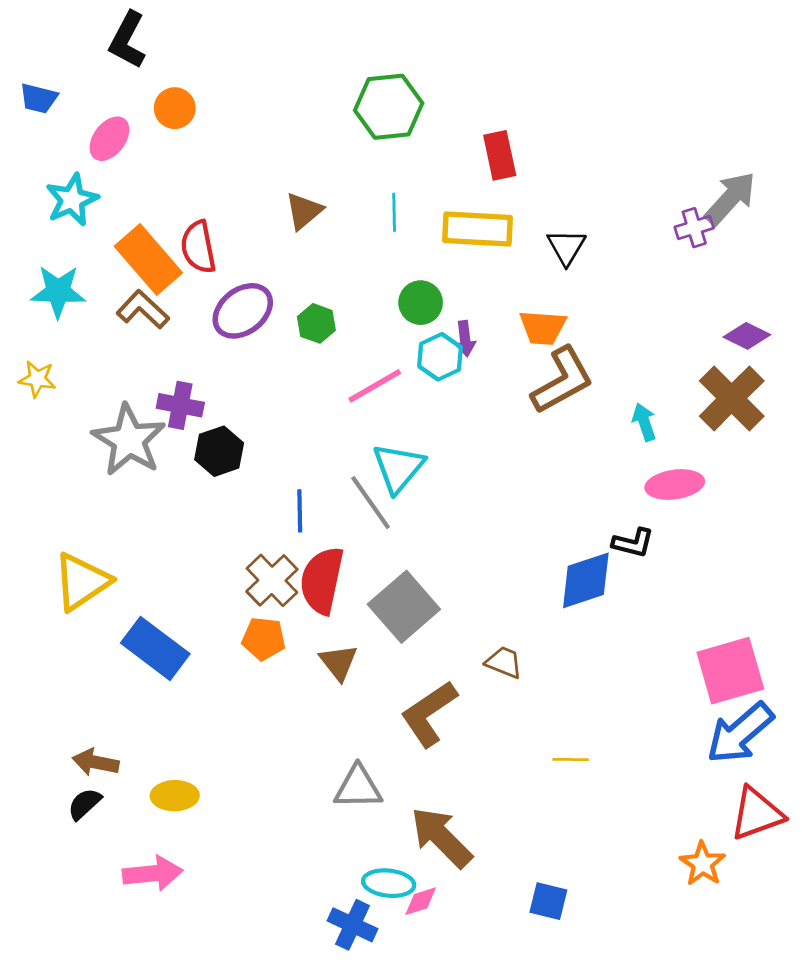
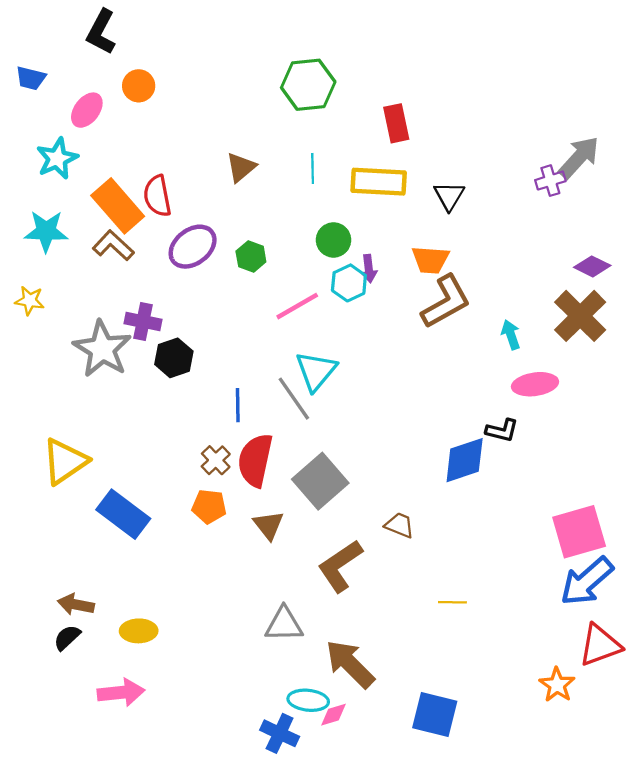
brown cross: (272, 580) -> (216, 460), size x0.7
blue square: (548, 901) -> (435, 715), size x1.5

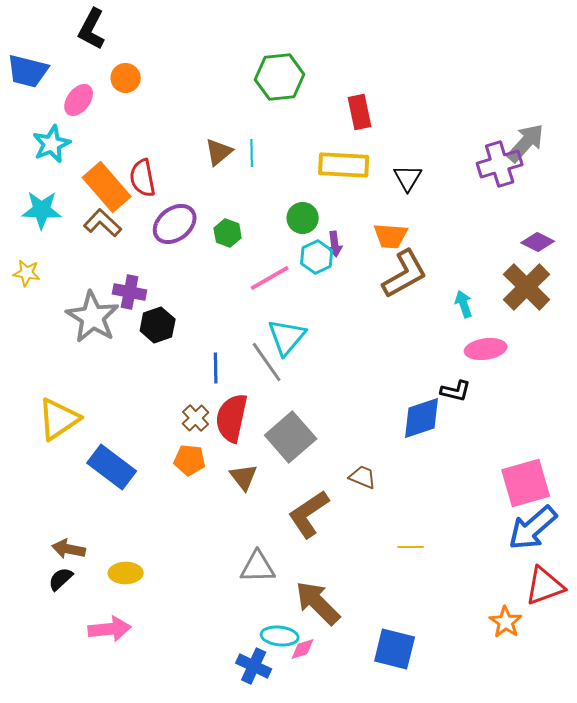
blue trapezoid: (31, 78) -> (28, 71), size x1.5
cyan line: (313, 168) -> (252, 153), moved
purple cross: (550, 181) -> (500, 164), size x1.6

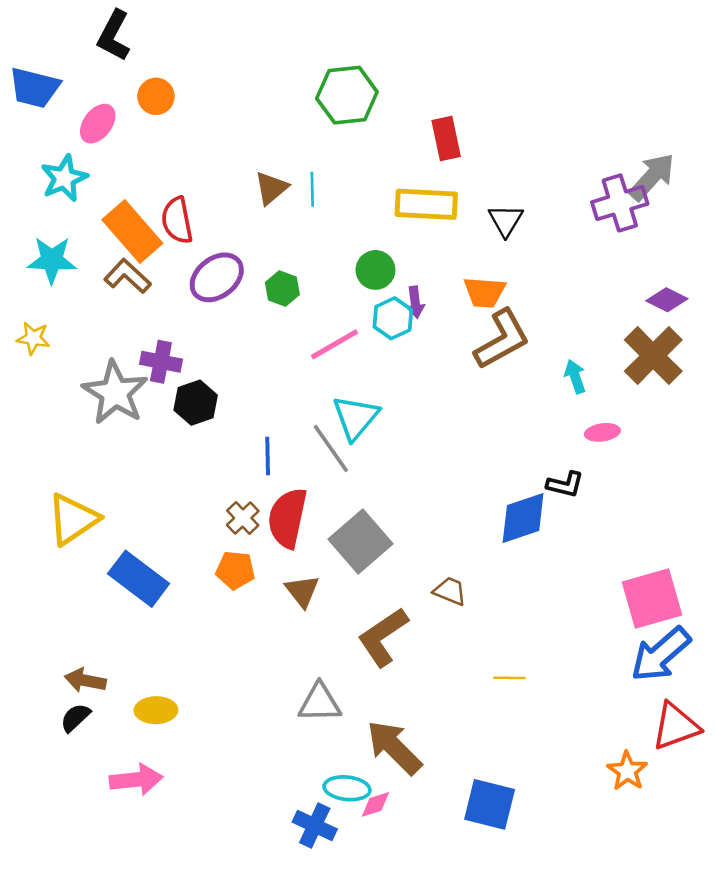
pink ellipse: (486, 349) -> (602, 432), size x0.7

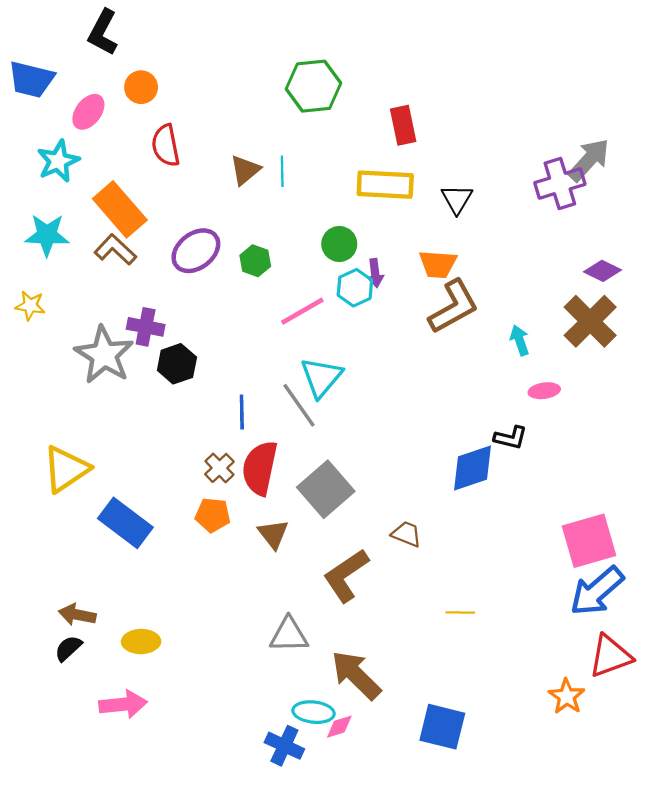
red semicircle: (177, 220) -> (166, 145), moved

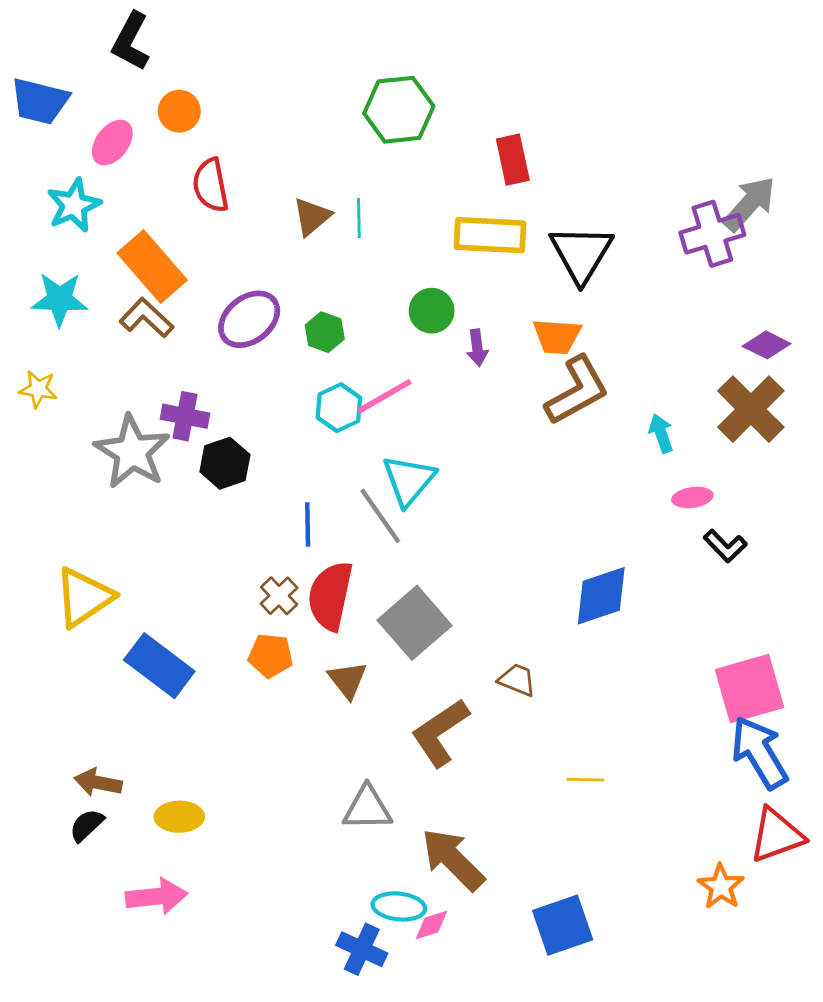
black triangle: (457, 199) -> (581, 254), size x1.6
cyan hexagon: (355, 288) -> (339, 408), moved
black L-shape: (511, 438) -> (725, 546), moved, turned 32
blue arrow: (597, 591) -> (759, 753), turned 100
blue square: (442, 727) -> (563, 925), turned -33

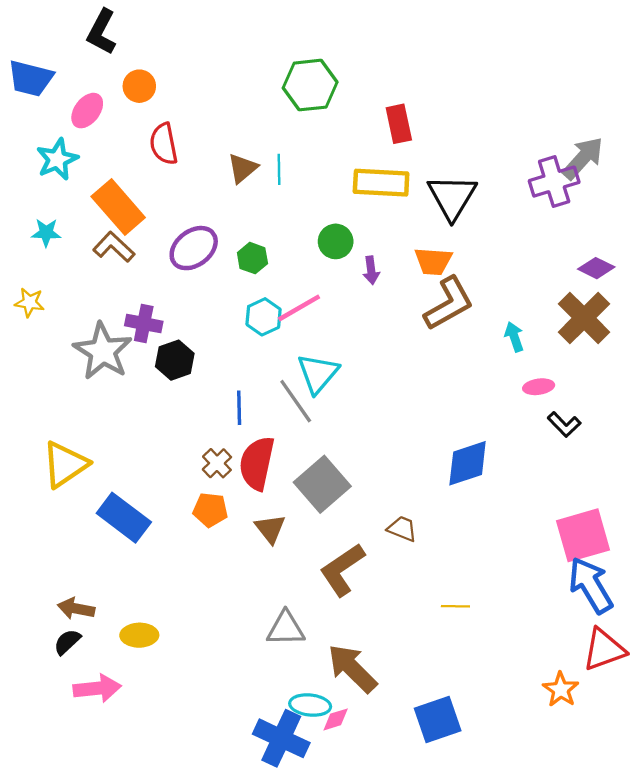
cyan star: (60, 299) -> (46, 233), size x0.7
pink arrow: (156, 897) -> (97, 688), moved
blue cross: (362, 949) -> (281, 738), size x1.4

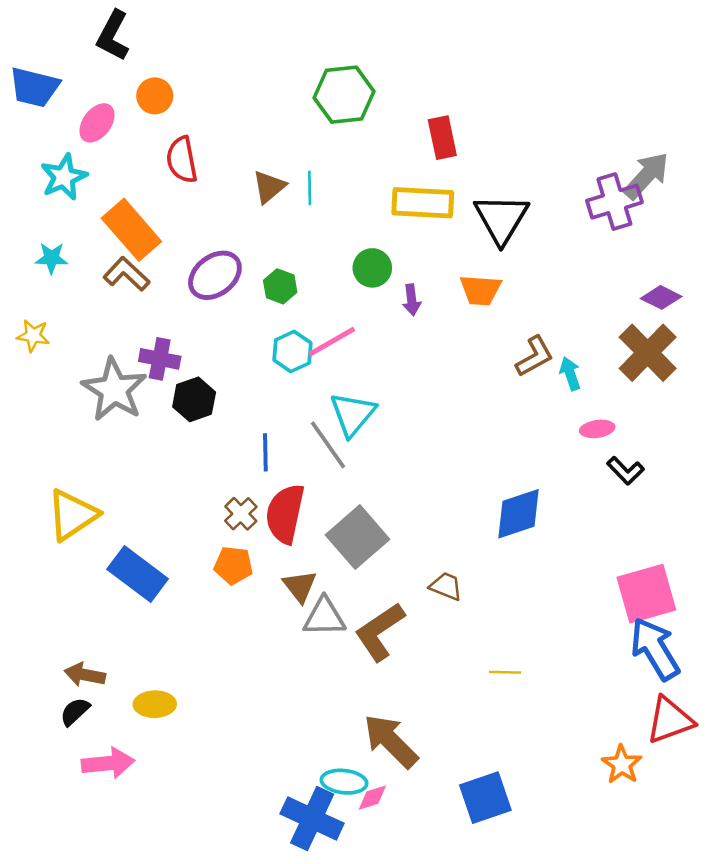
brown L-shape: (449, 304) -> (535, 356), moved, size x0.7
gray triangle: (286, 628) -> (324, 617), moved

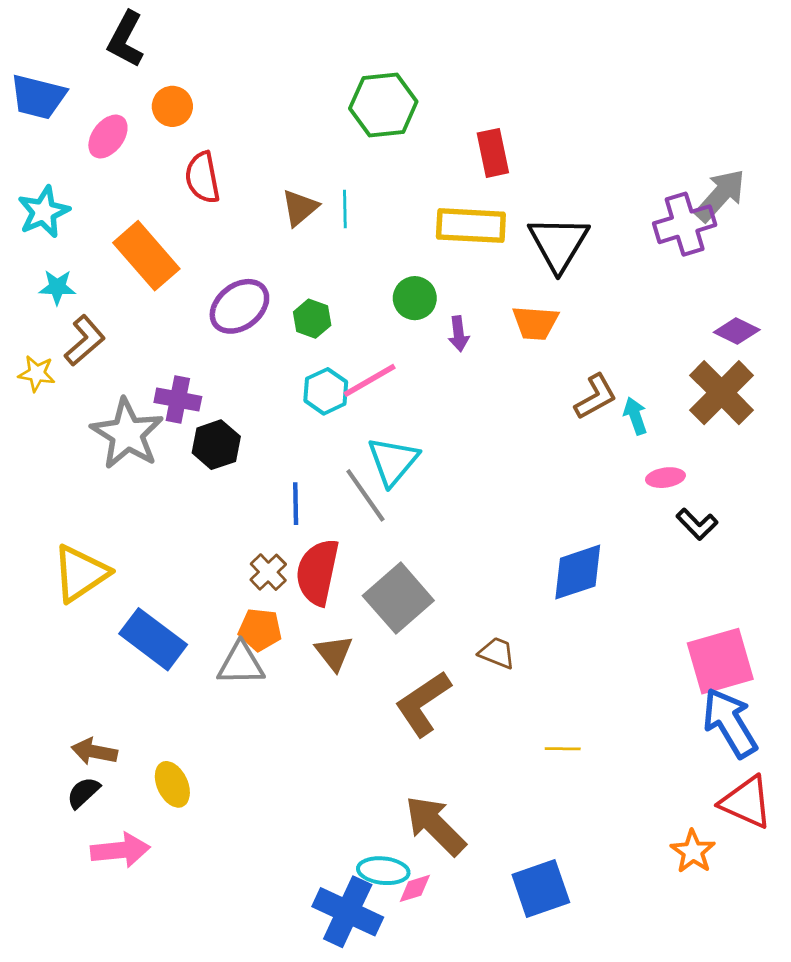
cyan star: (64, 177) -> (44, 212), moved
brown L-shape: (127, 274) -> (85, 341), moved, turned 96
gray triangle: (324, 617) -> (241, 664), moved
yellow ellipse: (155, 704) -> (172, 784), turned 66
red triangle: (670, 720) -> (746, 802), turned 44

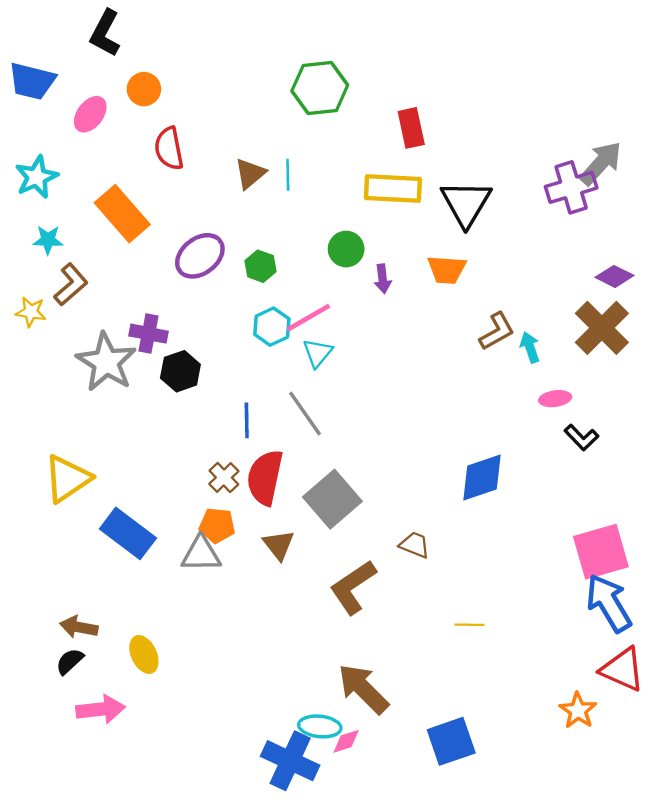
cyan triangle: (393, 461) -> (318, 353), moved, size x0.7

